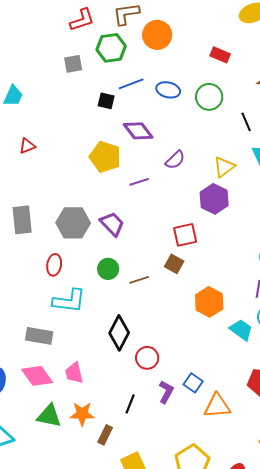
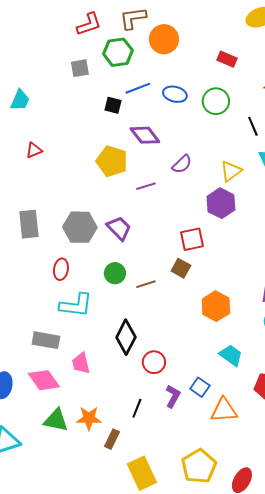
cyan trapezoid: (241, 330) -> (231, 355), moved
pink trapezoid: (74, 373) -> (81, 363), moved

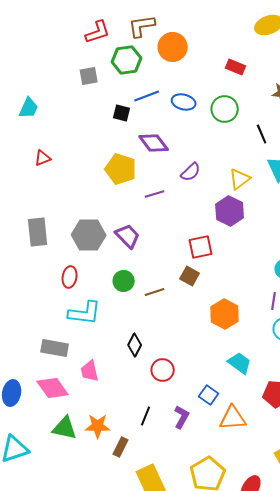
black diamond: (126, 337) -> (135, 345), size x0.7
purple L-shape: (173, 396) -> (182, 417), moved

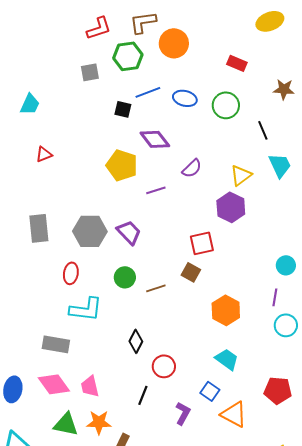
cyan trapezoid: (240, 363) -> (227, 359), moved
pink trapezoid: (90, 371) -> (90, 386), moved
black line: (146, 416) -> (143, 395), moved
orange triangle: (233, 418) -> (234, 414), turned 32

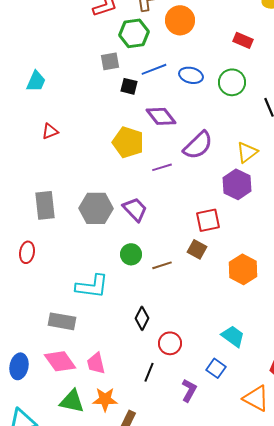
gray square: (90, 72) -> (110, 61), moved
purple semicircle: (192, 168) -> (198, 145), size x1.5
red ellipse: (71, 273) -> (27, 252), moved
orange hexagon: (226, 310) -> (243, 269), moved
orange triangle: (234, 414) -> (256, 398), moved

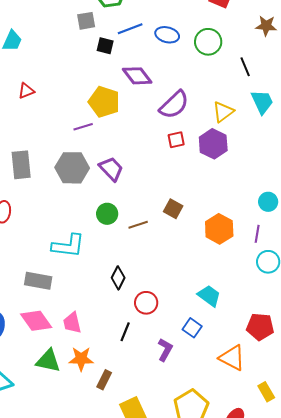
purple line: (162, 167) -> (83, 127), moved
red square: (208, 220) -> (176, 140), moved, size x0.7

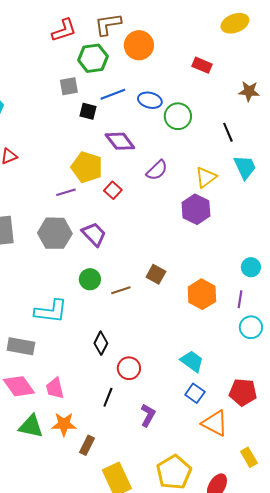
green circle: (208, 42) -> (178, 116), moved
purple semicircle: (174, 105) -> (157, 170), size x0.7
red square: (176, 140) -> (113, 190), moved, turned -36
blue square: (192, 328) -> (195, 393), moved

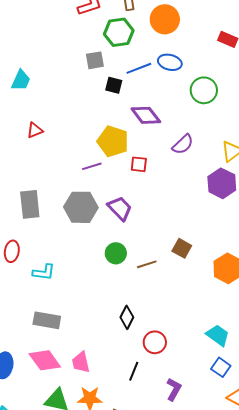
blue ellipse: (150, 100) -> (170, 62), moved
red square: (113, 190) -> (139, 164), turned -36
cyan L-shape: (51, 311) -> (44, 272), moved, size x0.7

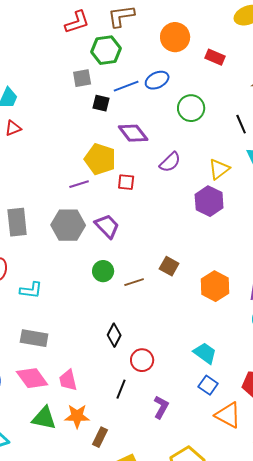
orange circle: (165, 19) -> (175, 37), moved
blue ellipse: (170, 62) -> (157, 80), turned -40
red triangle: (35, 130) -> (13, 128), moved

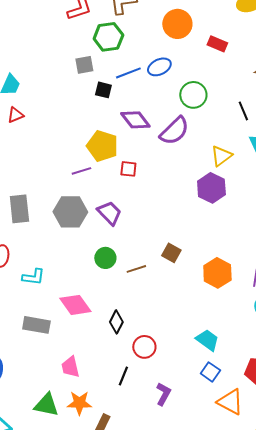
purple semicircle: (170, 162) -> (174, 131), moved, size x1.4
pink diamond: (32, 378) -> (75, 305), moved

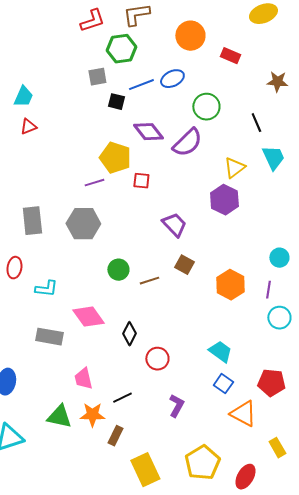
purple trapezoid: (109, 213) -> (174, 225), moved
black line: (123, 376) -> (122, 398), moved, turned 42

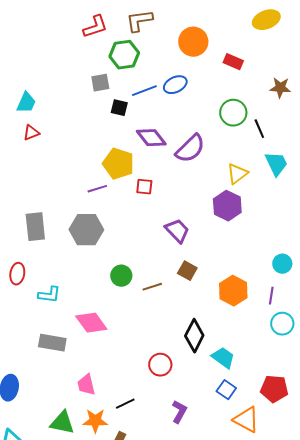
green circle: (206, 107) -> (233, 113), moved
black diamond: (129, 334) -> (194, 336), moved, size x1.4

